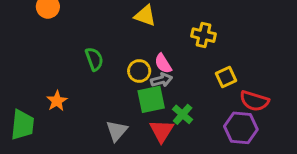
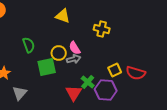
yellow square: (226, 77) -> (115, 70), moved
green square: (151, 99) -> (47, 67), moved
purple hexagon: (241, 128) -> (106, 90), moved
gray triangle: (117, 131) -> (20, 93), moved

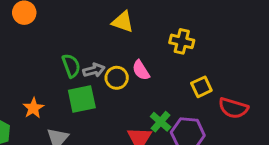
gray arrow: (74, 59) -> (94, 70), moved
green square: (47, 67) -> (82, 99), moved
yellow square: (115, 70) -> (201, 87), moved

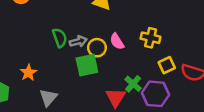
yellow cross: (182, 41) -> (151, 38), moved
yellow square: (201, 87) -> (167, 65), moved
green square: (82, 99) -> (87, 65), moved

